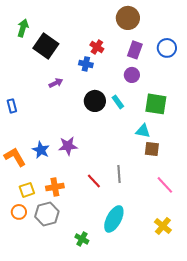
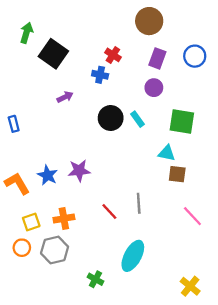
yellow cross: (163, 226) -> (190, 286), moved

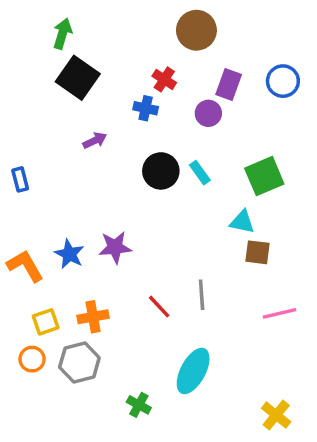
brown circle: (149, 21) -> (196, 30), moved
green arrow: (27, 33) -> (63, 34), moved
purple circle: (154, 88) -> (208, 113), moved
green square: (182, 122) -> (264, 176), turned -32
pink line: (192, 216) -> (280, 313), turned -60

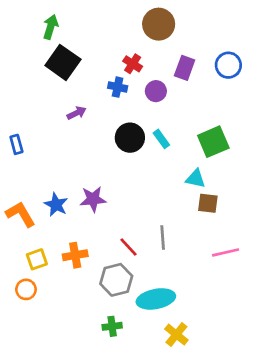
purple circle: (208, 113) -> (156, 91), moved
gray hexagon: (79, 363) -> (116, 280), moved
cyan ellipse: (193, 371) -> (156, 299), turned 51
green cross: (139, 405) -> (112, 326), turned -36
yellow cross: (276, 415) -> (176, 335), moved

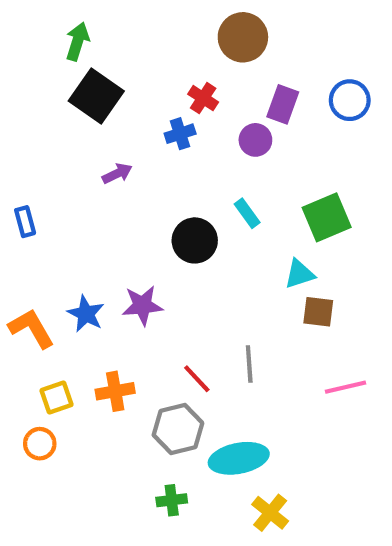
blue cross: (118, 87) -> (180, 134), turned -30
purple circle: (156, 91) -> (255, 140), moved
black circle: (130, 138) -> (195, 240), moved
cyan triangle: (196, 179) -> (299, 274), turned -30

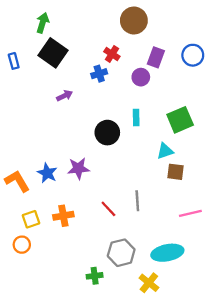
cyan rectangle: (247, 213) -> (136, 118), turned 35
blue rectangle: (25, 222) -> (14, 61), moved
gray hexagon: (178, 429) -> (121, 253), moved
cyan ellipse: (239, 458) -> (167, 253), moved

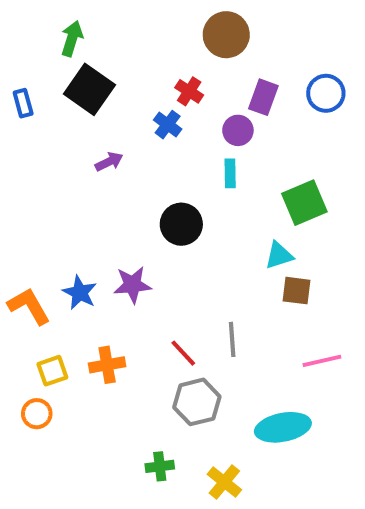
blue cross: (99, 74) -> (168, 125), turned -35
cyan rectangle: (136, 118) -> (230, 173), moved
gray hexagon: (121, 253) -> (197, 402), moved
yellow cross: (149, 283) -> (224, 482), moved

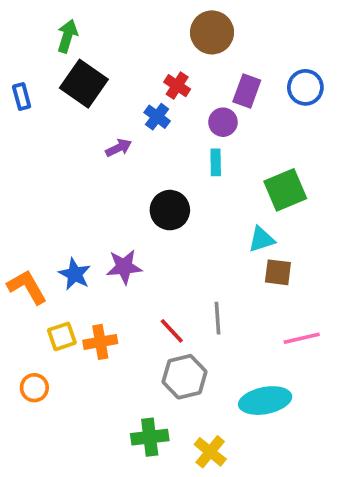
purple arrow: (109, 162) -> (119, 148), moved
yellow square: (52, 371) -> (62, 336), moved
green cross: (160, 466) -> (150, 437), size x1.4

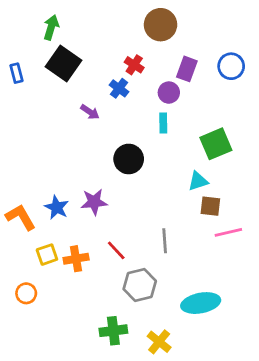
purple arrow: (119, 148) -> (90, 112), turned 60
red line: (172, 331) -> (116, 250), moved
pink line: (302, 338) -> (228, 232), moved

